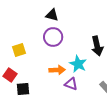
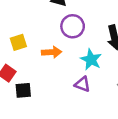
purple circle: (53, 37) -> (73, 26), moved
orange arrow: (57, 70) -> (52, 52), moved

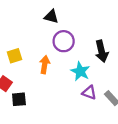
orange arrow: (52, 52) -> (45, 65), turned -78
purple triangle: (82, 84) -> (89, 93), moved

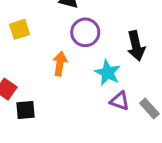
yellow square: (14, 56) -> (20, 29), moved

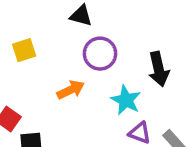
orange arrow: (60, 64) -> (71, 90), turned 55

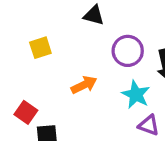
purple circle: (100, 54) -> (128, 51), moved

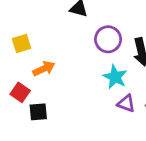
yellow square: (40, 48) -> (21, 43), moved
orange arrow: (84, 85) -> (44, 69), moved

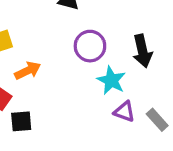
purple circle: (108, 39) -> (90, 46), moved

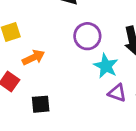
black square: (21, 121) -> (41, 104), moved

